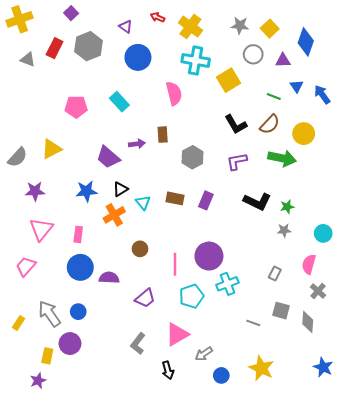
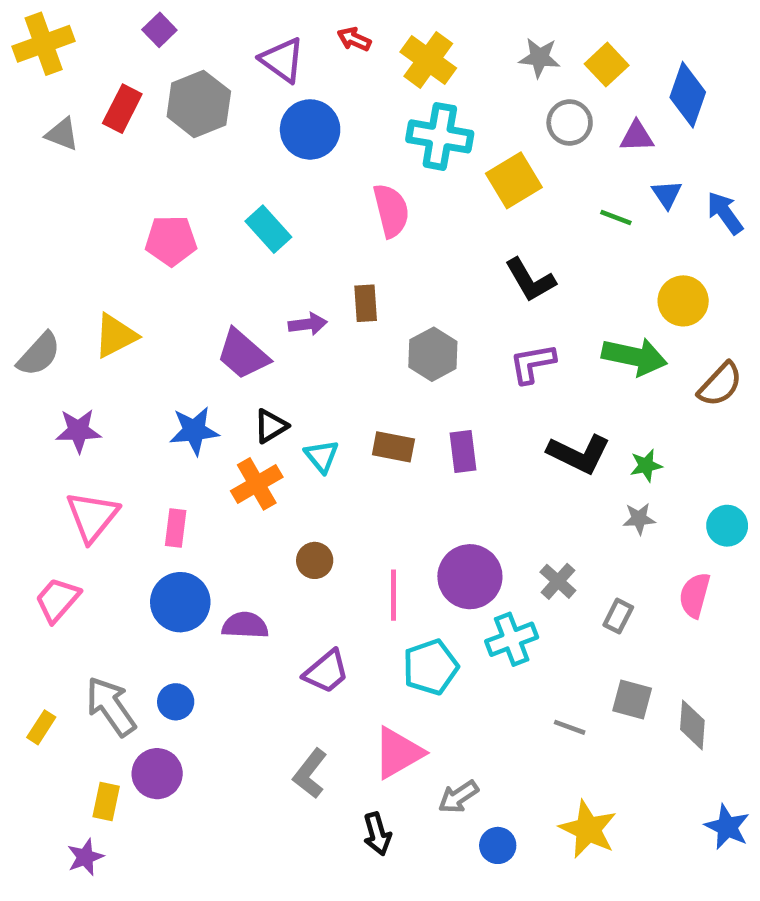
purple triangle: (126, 27) -> (282, 60), size x1.5
brown semicircle: (270, 124) -> (720, 384), moved
purple rectangle: (206, 200) -> (463, 452), turned -30
gray cross: (318, 291) -> (558, 581), moved

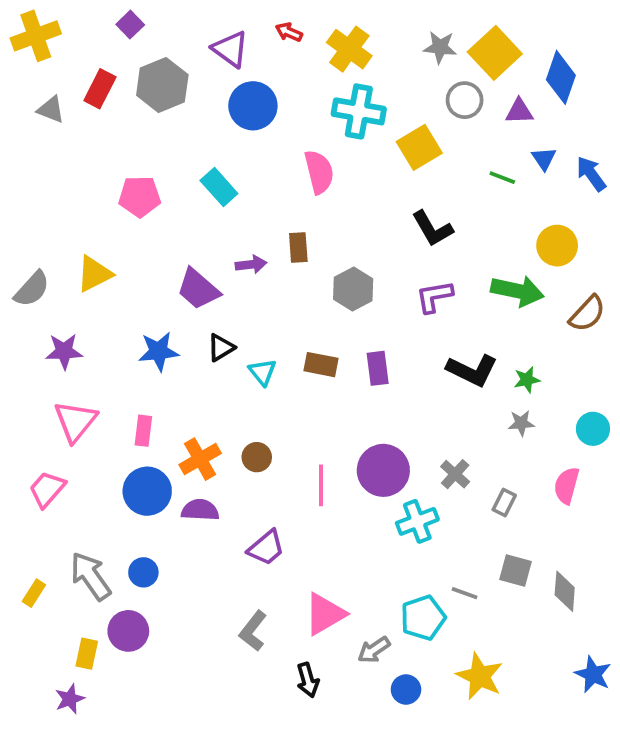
yellow square: (607, 65) -> (495, 53), size x1.5
orange cross: (257, 484) -> (200, 459), moved
cyan pentagon: (431, 667) -> (423, 618), moved

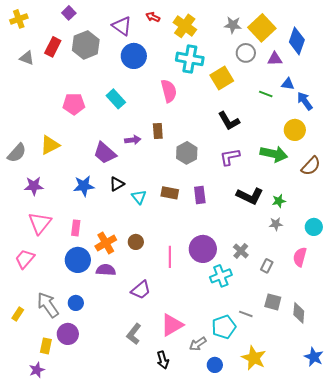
yellow cross: (36, 36) -> (19, 19), size x0.7
blue triangle: (544, 159) -> (288, 84), turned -48
blue arrow: (591, 174) -> (305, 101), moved

